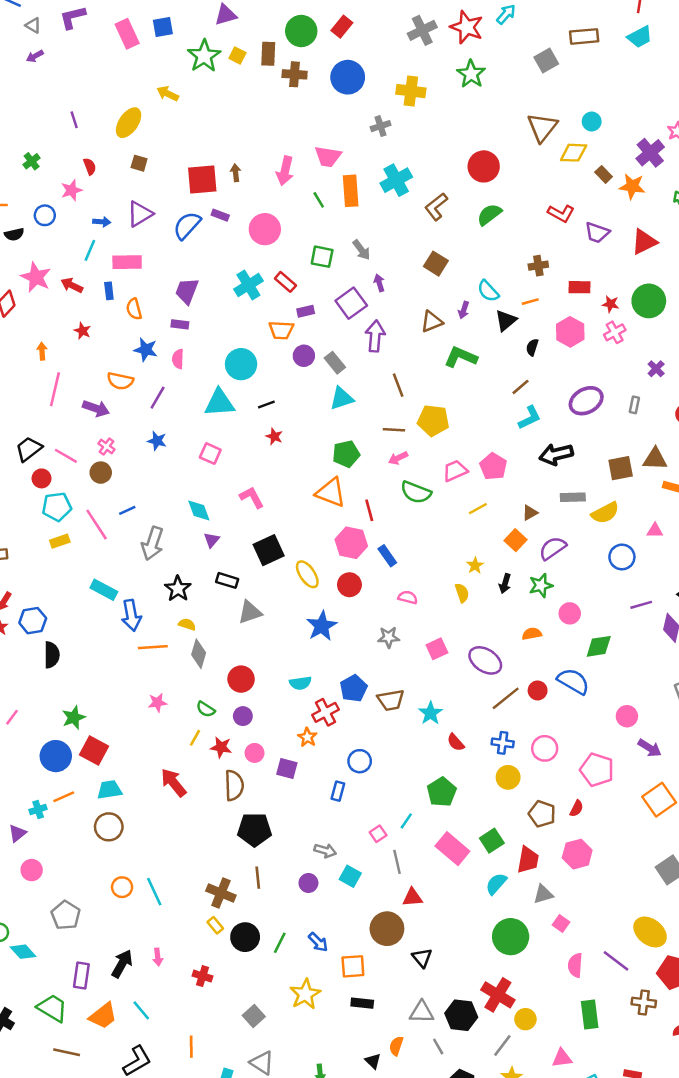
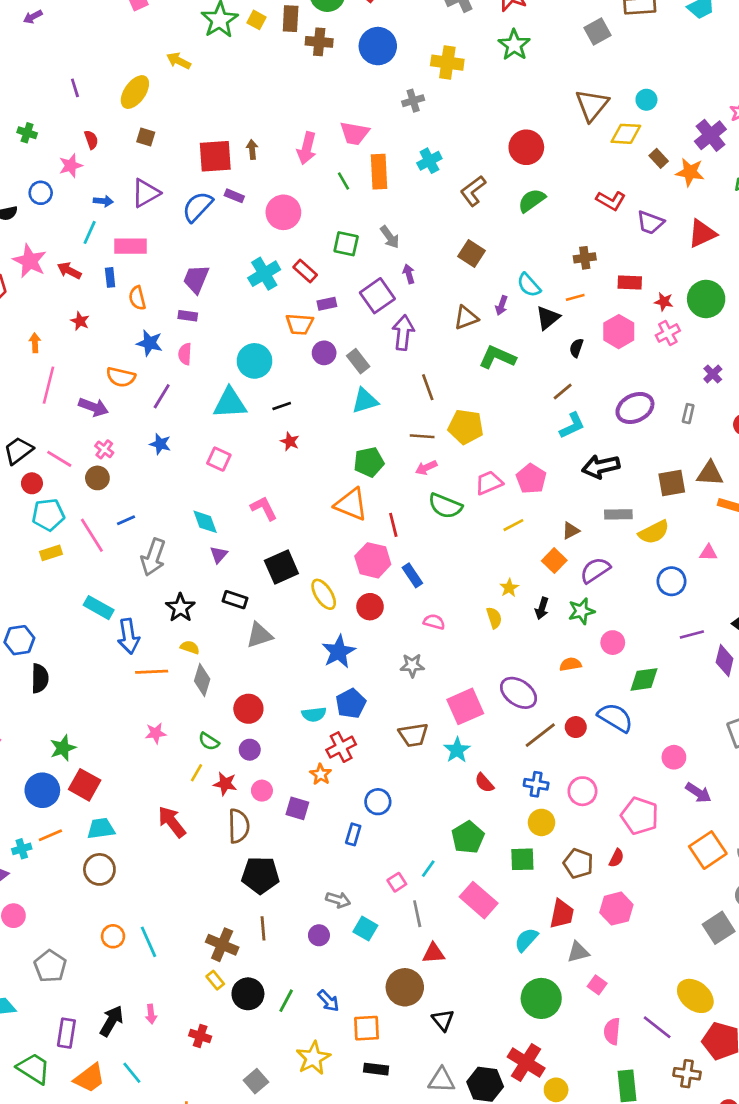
green cross: (32, 161) -> (27, 133), turned -35
cyan cross: (396, 180) -> (429, 161), size x0.7
pink square: (437, 649) -> (465, 706), moved, size x1.5
blue pentagon: (354, 688) -> (351, 703), moved
green square: (492, 841) -> (522, 859), moved, turned 30

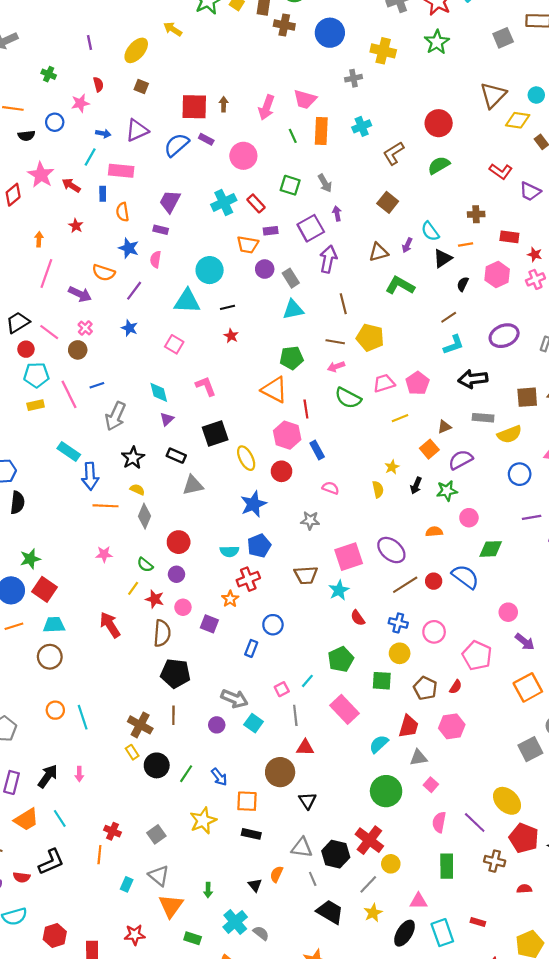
gray arrow: (338, 900) -> (234, 699), size x1.4
red cross: (200, 1036) -> (112, 831), moved

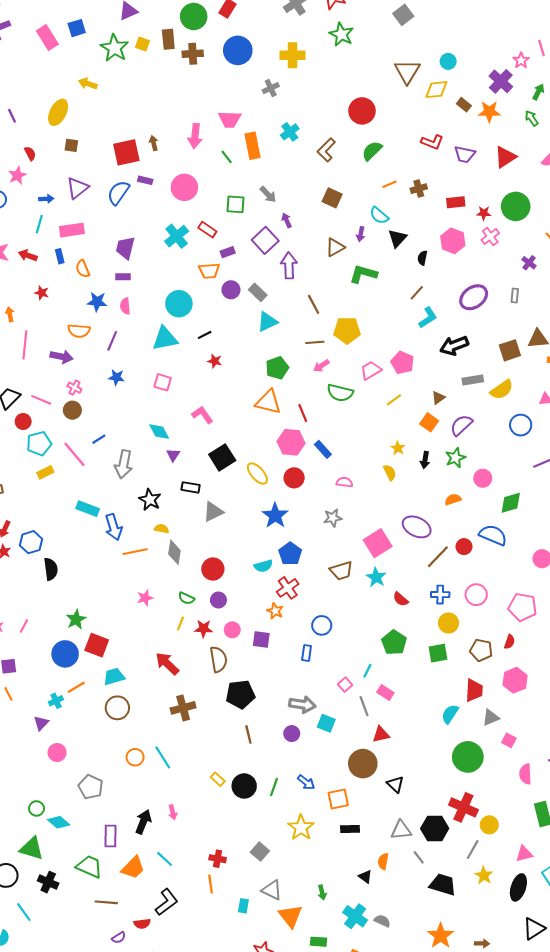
orange line: (466, 244) -> (390, 184), moved
pink rectangle: (344, 709) -> (385, 693), moved, size x0.6
brown cross: (140, 725) -> (183, 708), moved, turned -30

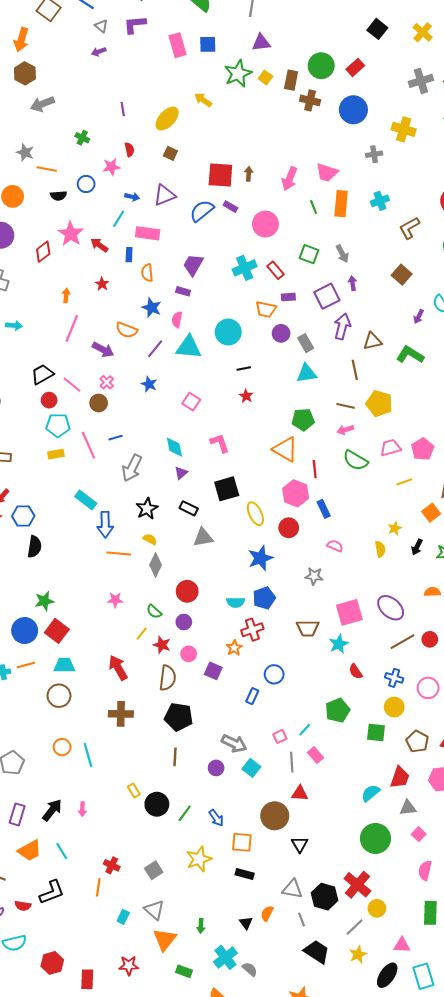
brown triangle: (335, 247) -> (372, 341), moved
cyan triangle: (165, 339) -> (189, 347), moved

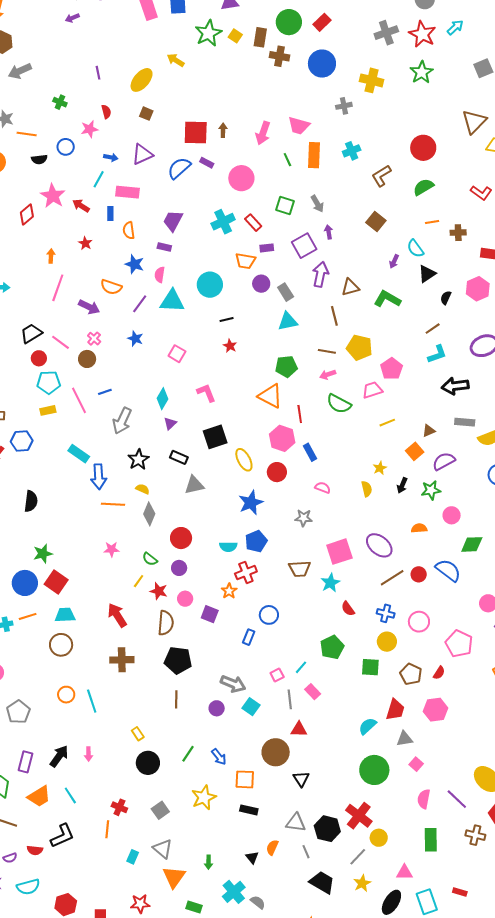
cyan diamond: (174, 447) -> (163, 399), turned 45
pink pentagon: (423, 449) -> (392, 369), moved
blue hexagon: (23, 516) -> (22, 441), moved
black circle: (157, 804) -> (148, 763), moved

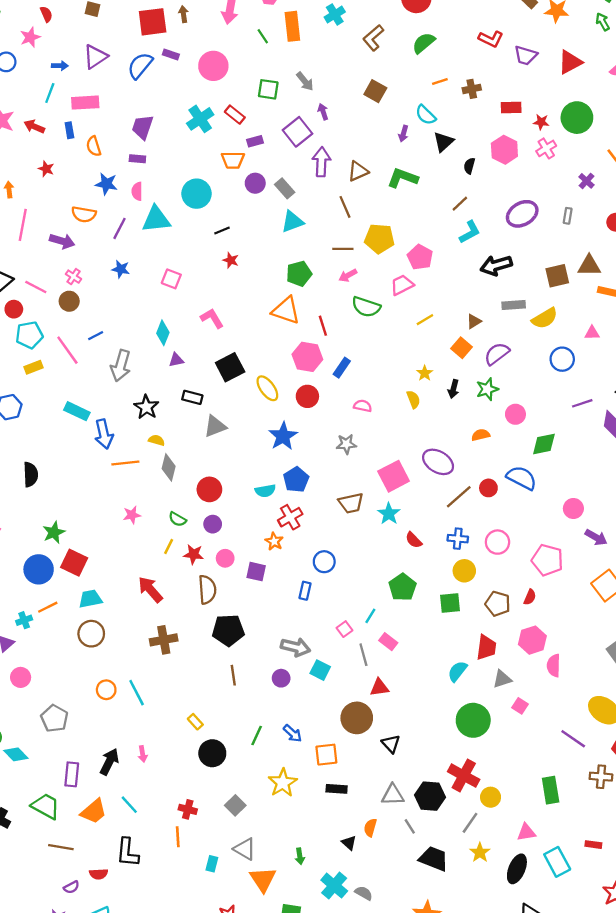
purple triangle: (170, 423) -> (176, 360), turned 40
blue rectangle: (310, 452) -> (342, 368), turned 72
pink semicircle: (424, 799) -> (554, 666), moved
black L-shape: (62, 836) -> (127, 852), turned 128

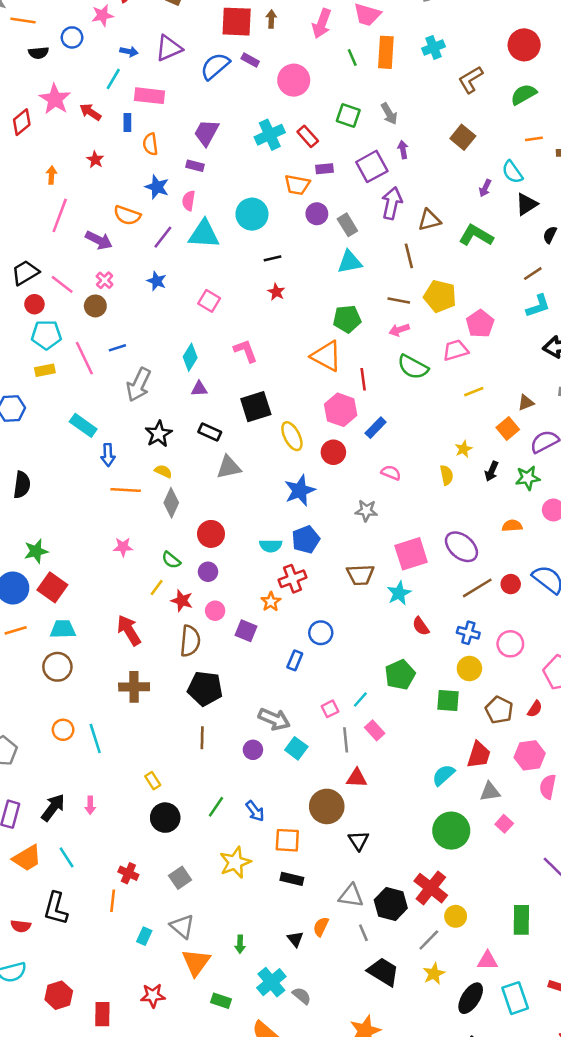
blue arrow: (104, 434) -> (108, 455), size x0.7

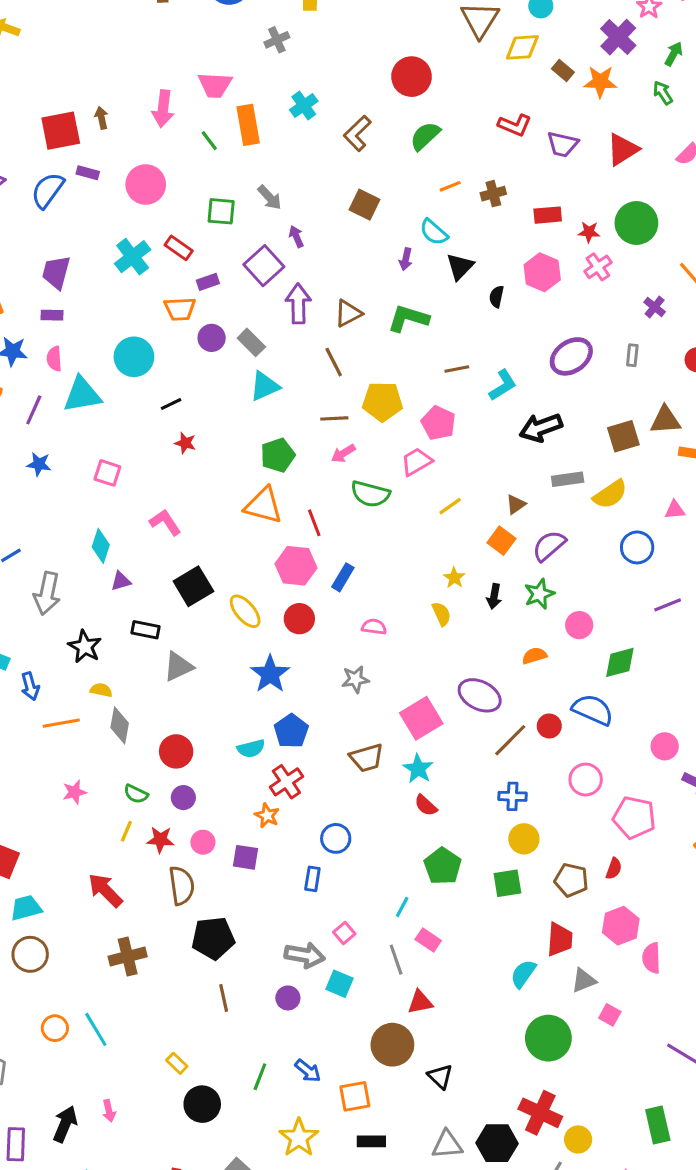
brown line: (533, 274) -> (457, 369), moved, turned 36
red semicircle: (421, 626) -> (426, 805), moved
pink circle: (510, 644) -> (586, 780), moved
pink square: (330, 709) -> (344, 933), moved

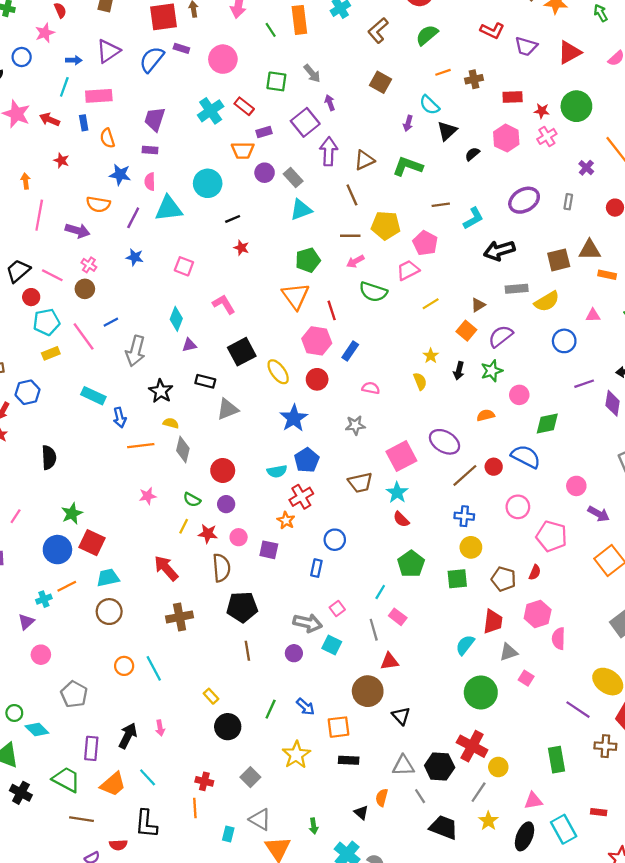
black semicircle: (497, 297) -> (472, 154), turned 35
orange triangle: (264, 506) -> (296, 296), turned 36

